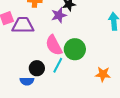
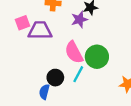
blue semicircle: (27, 81) -> (44, 92), turned 104

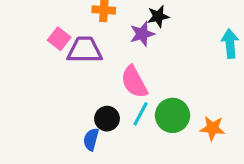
pink square: (22, 23) -> (59, 39), turned -32
green circle: (97, 57) -> (173, 115), moved

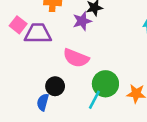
pink semicircle: (134, 82) -> (76, 58), turned -40
cyan line: (141, 114) -> (94, 100), moved

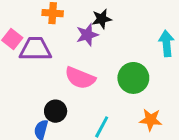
green circle: (105, 84) -> (133, 78), moved

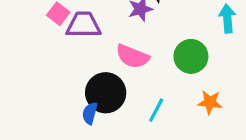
black circle: (56, 111) -> (106, 93), size x1.6

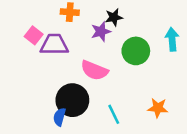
green circle: (191, 56) -> (136, 51), moved
cyan line: (156, 110) -> (114, 114), turned -54

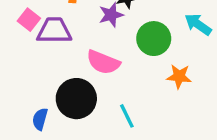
cyan arrow: (172, 39) -> (198, 24), turned -50
orange star: (158, 108) -> (179, 76), moved
blue semicircle: (59, 117) -> (40, 119), moved

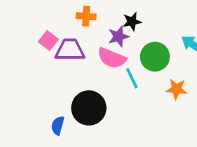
pink semicircle: (103, 62) -> (112, 58), moved
cyan line: (127, 116) -> (132, 78), moved

